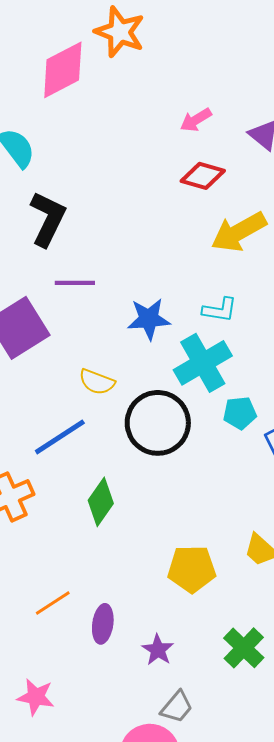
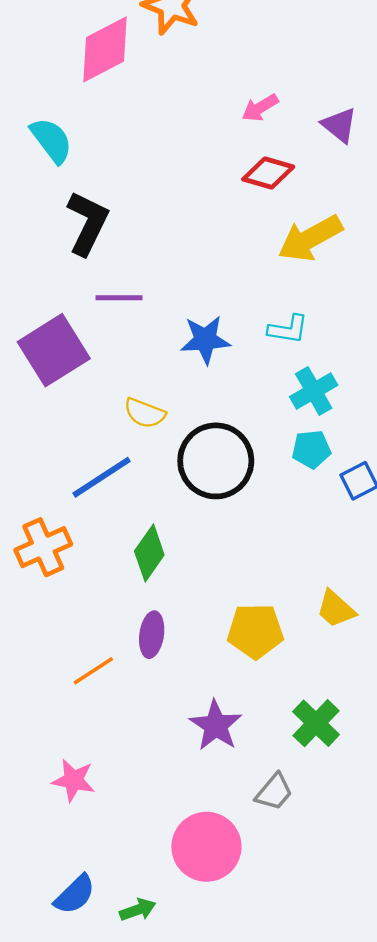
cyan cross: (203, 363) -> (314, 391), moved, size x0.7
purple ellipse: (103, 624) -> (152, 635), moved
purple star: (158, 650) -> (216, 726), size x1.4
gray trapezoid: (177, 707) -> (274, 792), moved

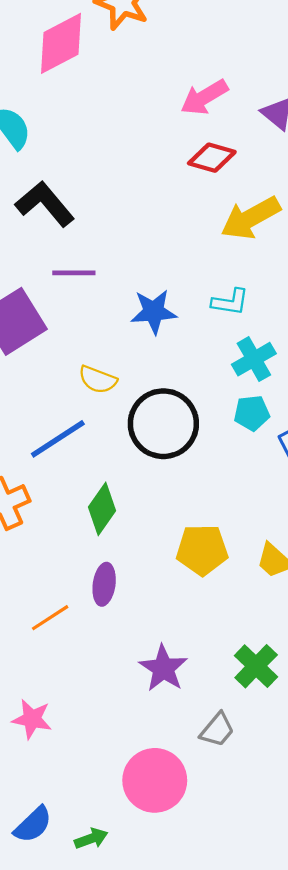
pink arrow: (260, 108) -> (204, 97), size x1.4
black L-shape: (88, 223) -> (45, 204), turned -66
yellow pentagon: (255, 631) -> (202, 550), moved

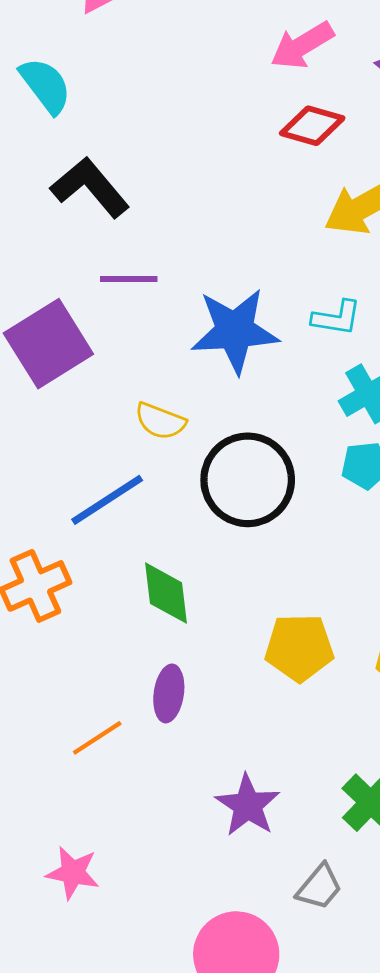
blue star: (154, 312) -> (235, 331), size x1.4
green diamond: (102, 509) -> (166, 593), turned -42

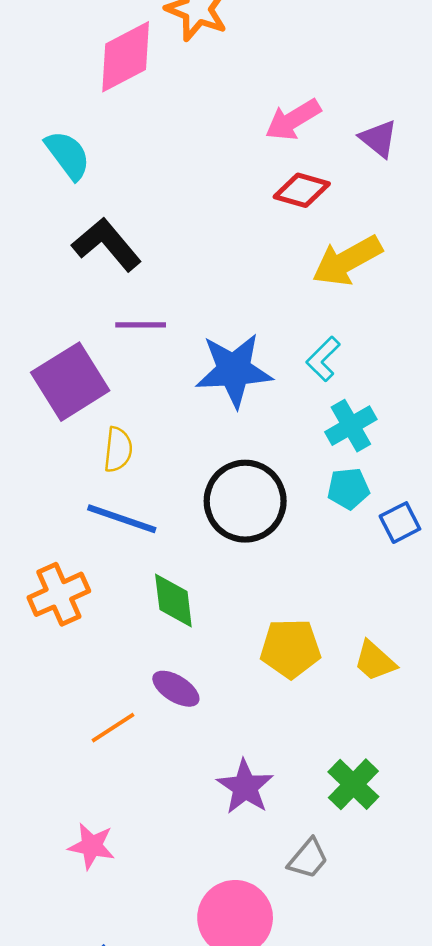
cyan L-shape: (337, 318) -> (323, 359), turned 126
yellow semicircle: (160, 421) -> (118, 450), moved, turned -105
blue line: (107, 500) -> (122, 519), turned 52
purple ellipse: (169, 693) -> (176, 689), turned -66

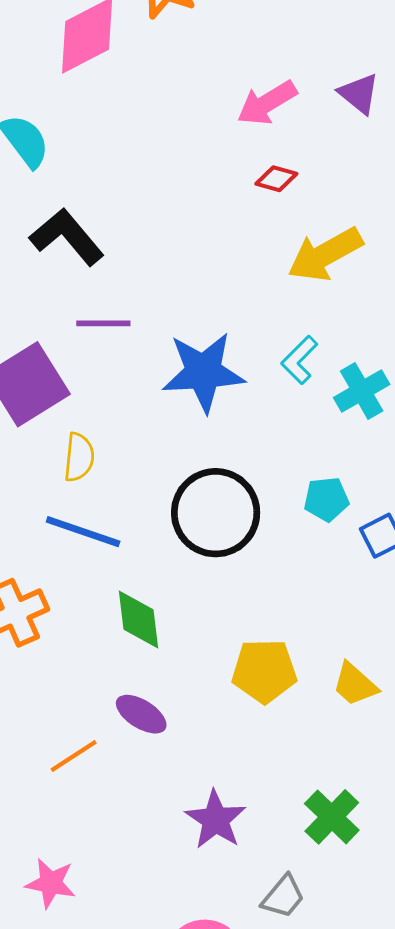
purple triangle: (379, 139) -> (359, 94), moved
red diamond: (302, 190) -> (276, 179), size x0.7
cyan cross: (351, 426) -> (362, 391), moved

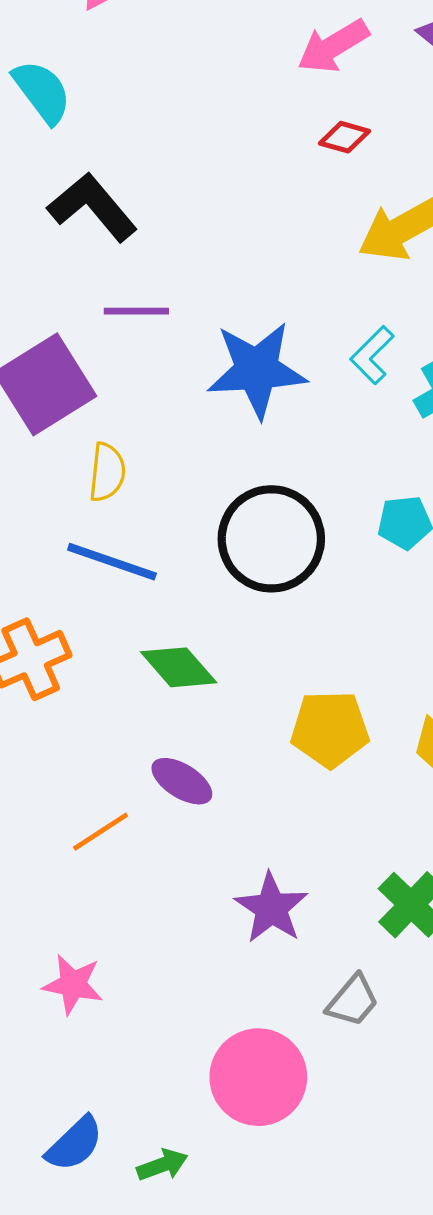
green diamond: (138, 619) -> (179, 667), turned -34

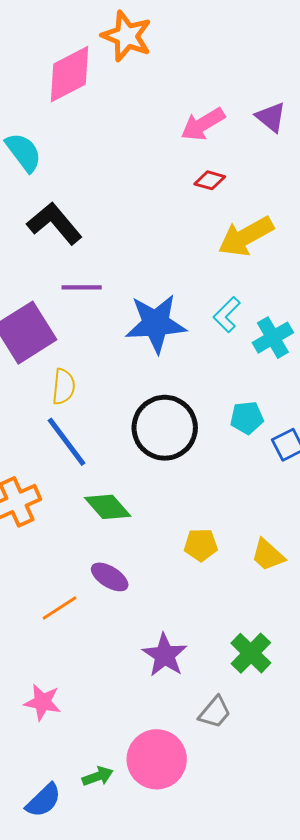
blue line: (112, 562) -> (67, 442), turned 34
yellow pentagon: (330, 729) -> (201, 545), size x0.7
green arrow: (162, 1165) -> (98, 776), moved

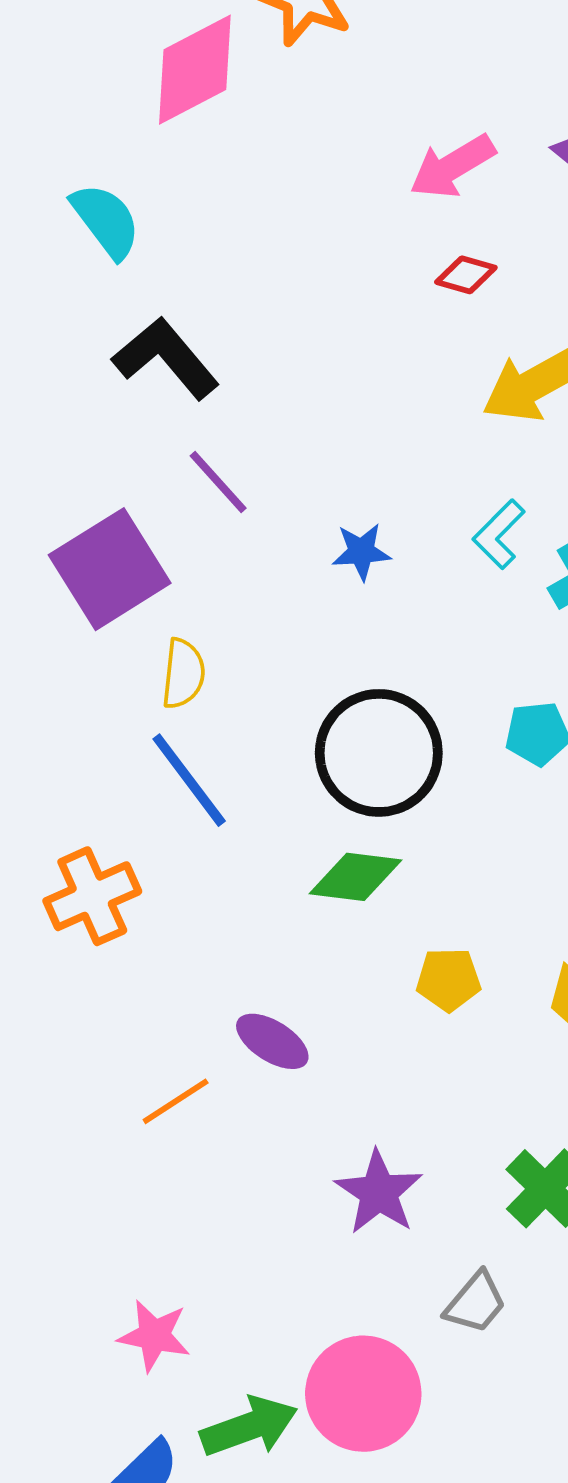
purple line: (82, 287) -> (218, 482), turned 48
blue star: (156, 324) -> (361, 552), size x0.5
green diamond: (108, 507) -> (356, 877), moved, turned -42
pink star: (42, 702) -> (154, 1336), moved
green arrow: (98, 776) -> (249, 1427), size x1.6

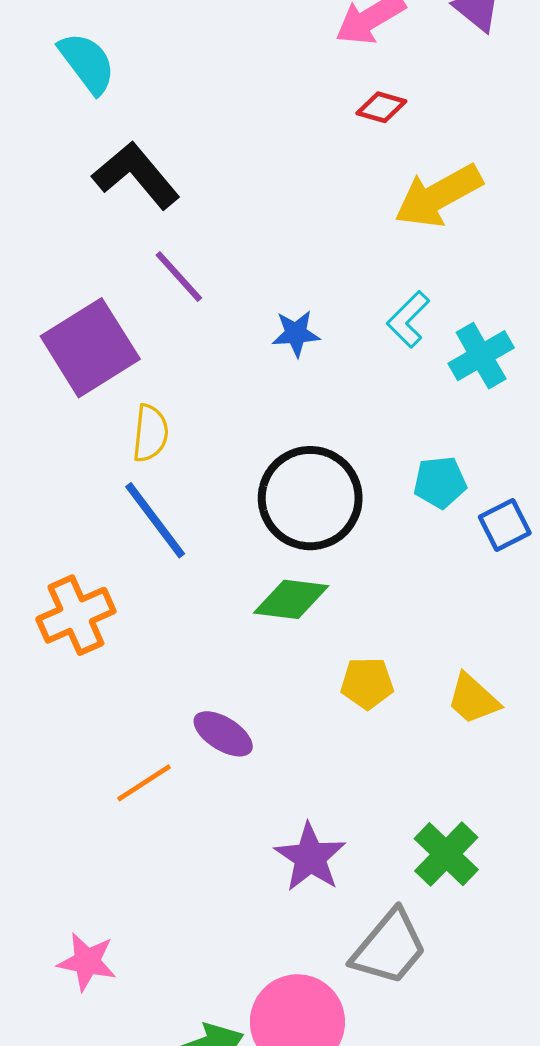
gray trapezoid: (476, 1303) -> (389, 947), size x1.5
pink star: (154, 1336) -> (87, 962), moved

